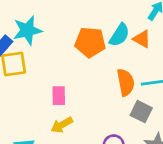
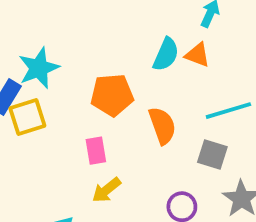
orange pentagon: (90, 42) -> (112, 95), moved
orange semicircle: (126, 82) -> (162, 126), moved

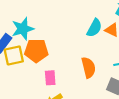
orange pentagon: (112, 95) -> (36, 51), moved

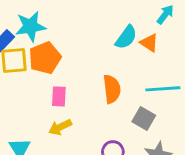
orange pentagon: (36, 51) -> (45, 58), turned -30

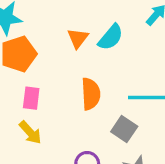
orange triangle: (149, 43) -> (78, 38), moved, turned 30
yellow arrow: (60, 127) -> (30, 132), turned -110

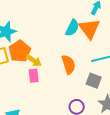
orange triangle: (78, 38) -> (89, 29), moved, size x1.6
yellow arrow: (30, 132) -> (34, 61), moved

